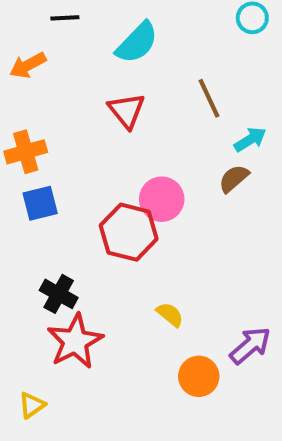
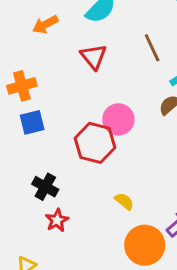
orange arrow: (28, 65) -> (45, 24), moved
red star: (75, 341) -> (57, 220), size x0.6
orange circle: (199, 376) -> (145, 245), size x1.4

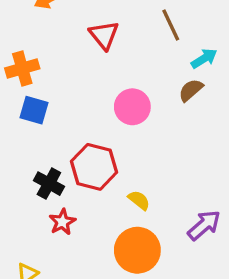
blue square: (32, 122) -> (34, 110), turned 30
red hexagon: (95, 143) -> (94, 167), moved
orange circle: (145, 245) -> (137, 250), moved

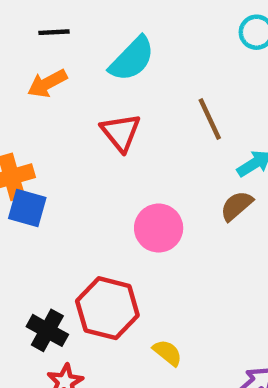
blue square: (34, 110) -> (27, 208), moved

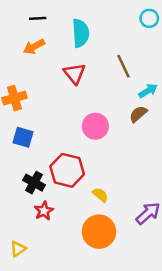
cyan semicircle: (132, 59) -> (81, 33), turned -48
blue square: (27, 208) -> (23, 137), moved

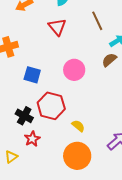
blue square: (23, 137) -> (32, 75), moved
yellow triangle: (18, 249) -> (11, 157), moved

